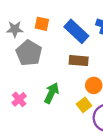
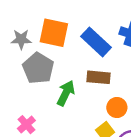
orange square: (42, 24) -> (54, 33), size x1.6
green arrow: (52, 93) -> (66, 93), moved

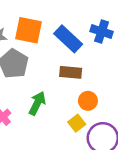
green arrow: (66, 93) -> (37, 103), moved

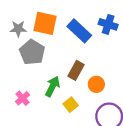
brown rectangle: (71, 72) -> (76, 70), moved, turned -66
yellow square: (77, 123) -> (71, 105), moved

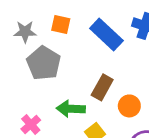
orange square: (45, 23) -> (61, 25), size x0.6
green arrow: (52, 86) -> (71, 109), turned -114

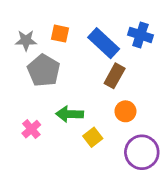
brown rectangle: (102, 87) -> (115, 76), moved

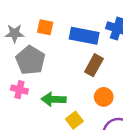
blue rectangle: (104, 43) -> (84, 36), turned -32
pink cross: (31, 129) -> (19, 90), moved, turned -35

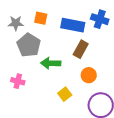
pink cross: (19, 90) -> (18, 81), moved
green arrow: (54, 99) -> (51, 63), moved

